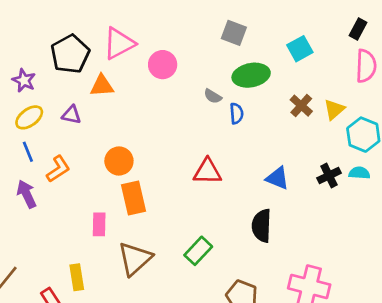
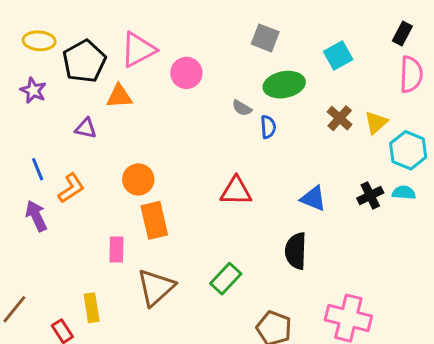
yellow ellipse: (29, 117) -> (39, 41), moved, turned 40

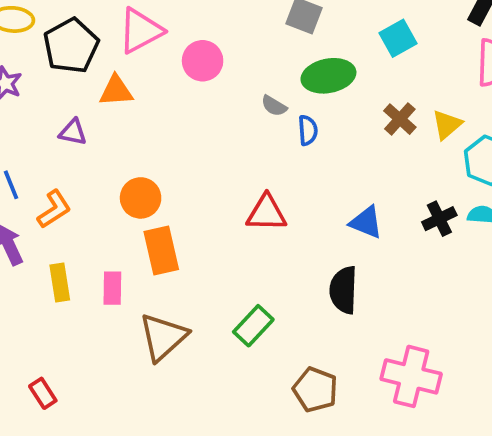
yellow rectangle: (92, 308) -> (60, 282), moved

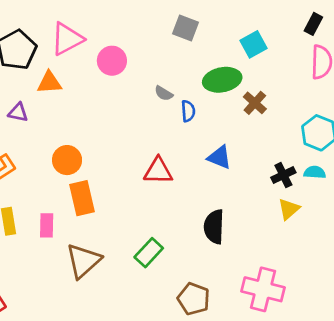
green ellipse: (328, 76) -> (222, 80), moved
yellow triangle: (447, 125) -> (289, 209), moved
blue triangle: (366, 222) -> (219, 157), moved

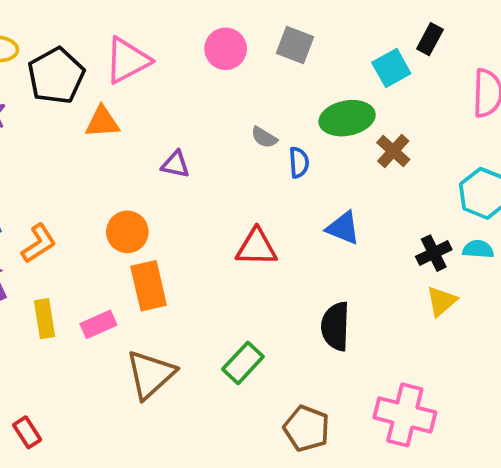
black rectangle: (313, 24) -> (430, 39), moved
pink circle: (112, 61) -> (226, 49), moved
purple triangle: (18, 112) -> (176, 164), moved
pink rectangle: (47, 225) -> (98, 324), turned 65

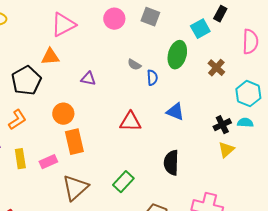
black pentagon: (56, 76) -> (26, 81), moved
green ellipse: (347, 118) -> (177, 55), turned -64
brown cross: (393, 151) -> (216, 68), moved

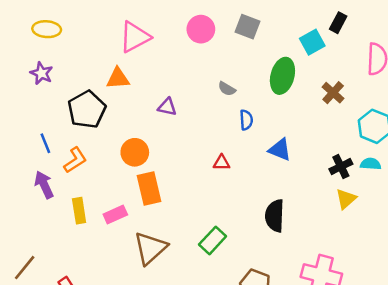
blue semicircle: (152, 78) -> (246, 120), moved
red triangle: (130, 122) -> (222, 163), size x0.6

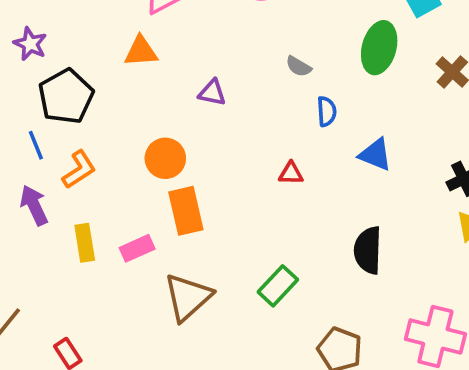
black pentagon: (87, 110) -> (66, 96), moved

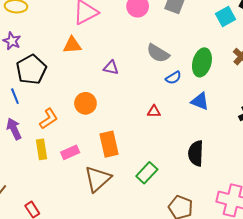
green ellipse: (379, 48) -> (202, 62), moved
gray semicircle: (298, 66) -> (158, 53), size x1.6
blue semicircle: (327, 111) -> (173, 78), turned 63
orange L-shape: (79, 170) -> (49, 119), moved
orange rectangle: (186, 211) -> (109, 144), moved

